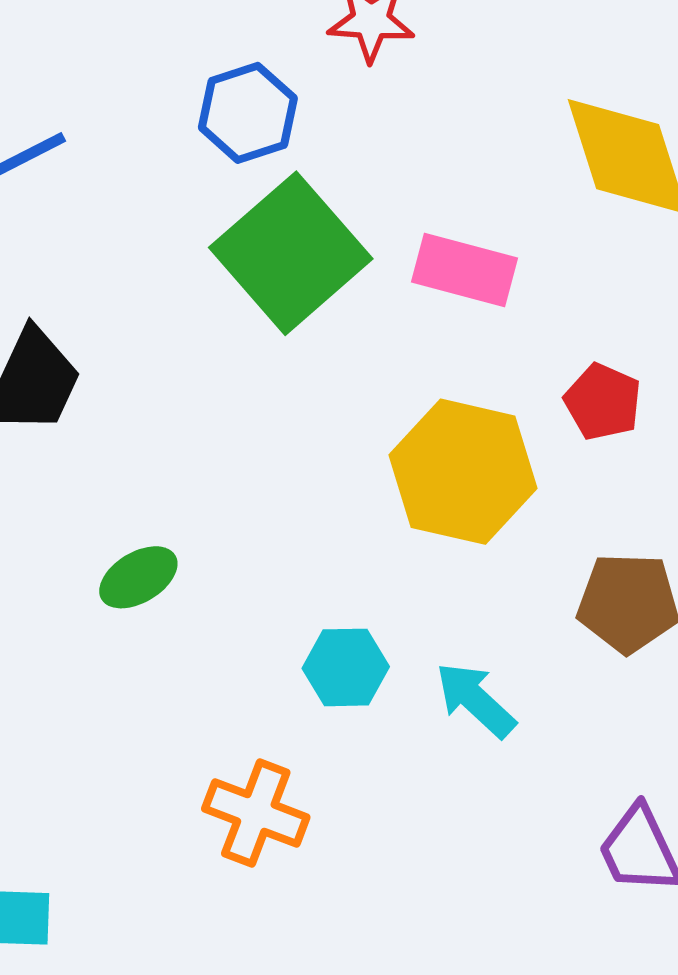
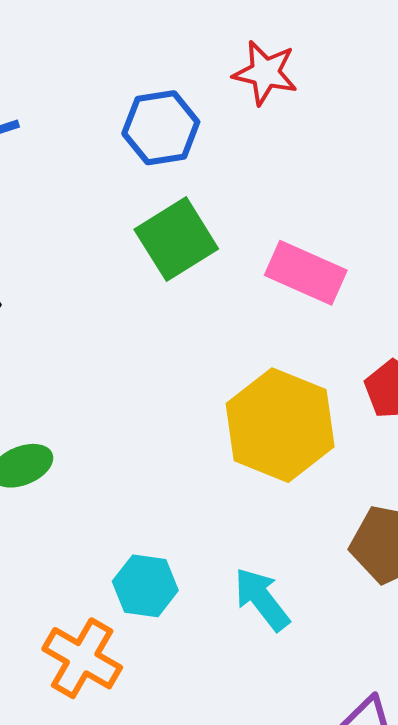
green square: (291, 253) -> (176, 239), size x0.7
cyan hexagon: (346, 667) -> (145, 586), moved

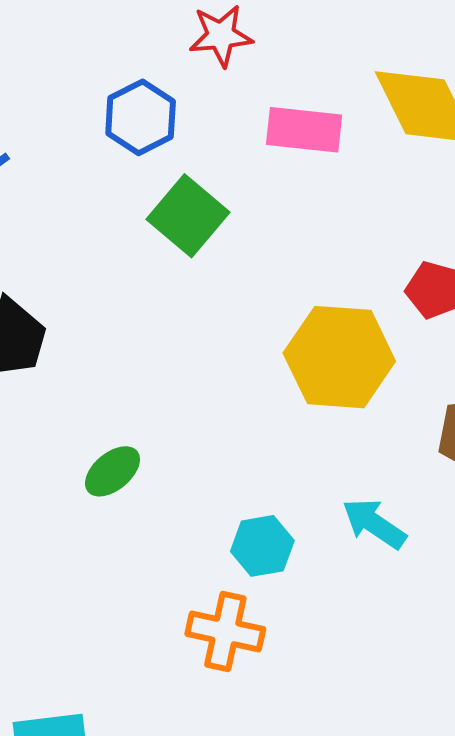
pink rectangle: (306, 273) -> (304, 130), moved

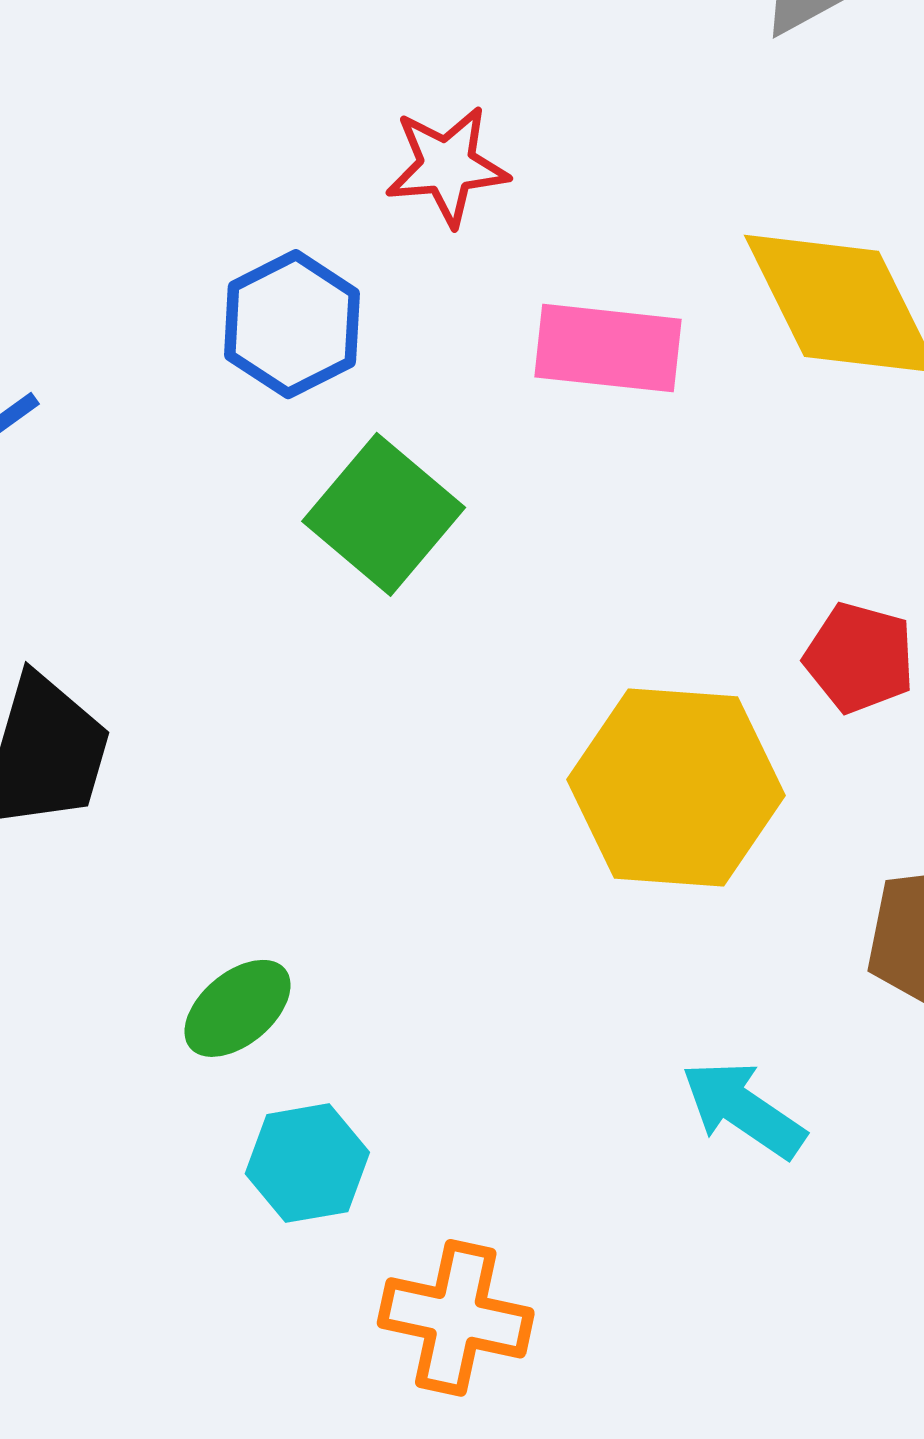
cyan hexagon: (262, 546) -> (307, 1163), moved

